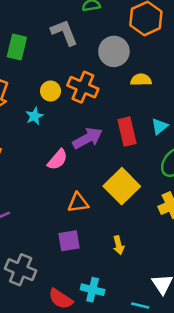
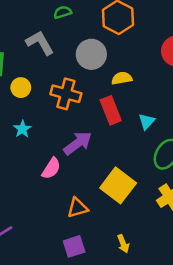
yellow circle: (50, 91) -> (21, 88), moved
red rectangle: (127, 132) -> (111, 110), moved

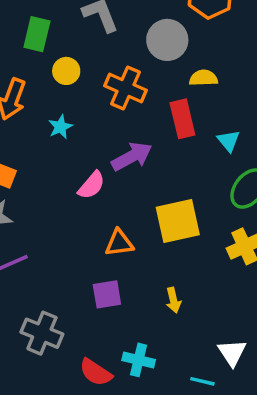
cyan triangle: (147, 121) -> (229, 141), turned -30
yellow square: (118, 185) -> (178, 221), turned 32

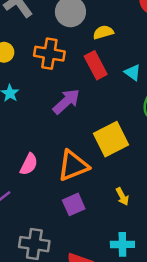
pink semicircle: (91, 185) -> (29, 164), moved
orange triangle: (119, 243) -> (73, 166), size x1.5
cyan cross: (139, 360) -> (122, 244), moved

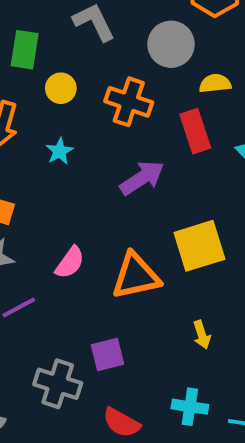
purple square: (74, 204) -> (107, 354), moved

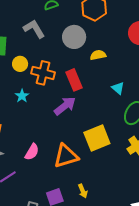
orange cross: (129, 102) -> (43, 73), moved
red rectangle: (195, 131) -> (74, 80), moved
yellow arrow: (202, 335) -> (83, 191), moved

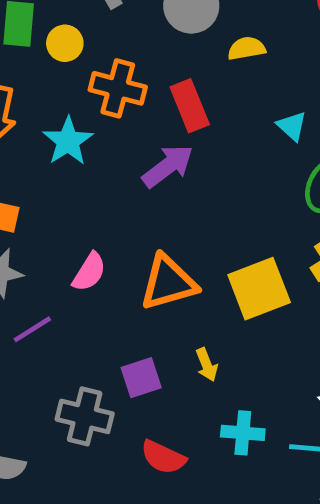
yellow circle: (20, 64) -> (65, 43), moved
cyan star: (22, 96) -> (68, 141), size x1.5
yellow square: (97, 138) -> (259, 289), moved

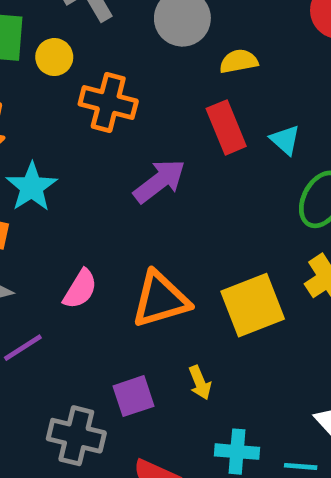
red rectangle: (190, 106) -> (226, 127), moved
cyan star: (68, 141) -> (32, 187), moved

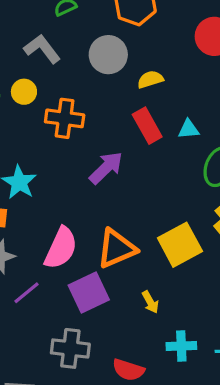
cyan triangle: (285, 140) -> (189, 129), turned -40
pink semicircle: (80, 289) -> (61, 248), size x1.5
purple square: (133, 396) -> (89, 292), moved, size x1.4

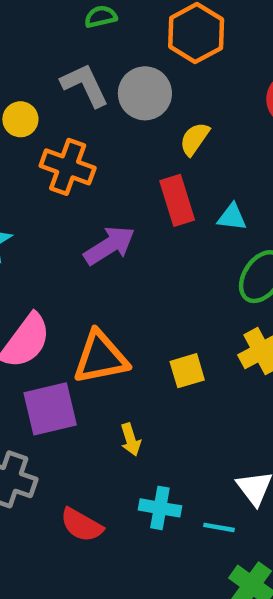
gray L-shape: (42, 49) -> (85, 85), moved
yellow semicircle: (150, 79) -> (195, 139), turned -50
yellow square: (180, 245) -> (187, 371), size x0.6

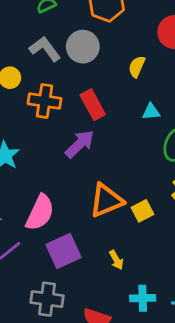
yellow semicircle: (195, 139) -> (137, 67), moved
red rectangle: (177, 200) -> (93, 105), moved
orange triangle: (101, 358) -> (106, 200), moved

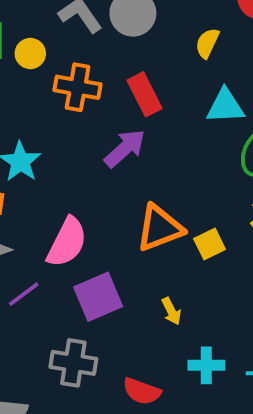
cyan triangle: (151, 112) -> (225, 106), size x1.5

